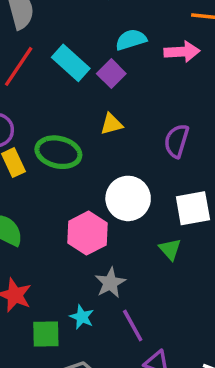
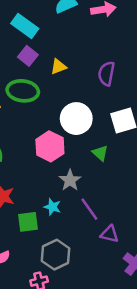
purple square: (111, 74) -> (28, 56), moved
green triangle: (170, 249) -> (100, 153), moved

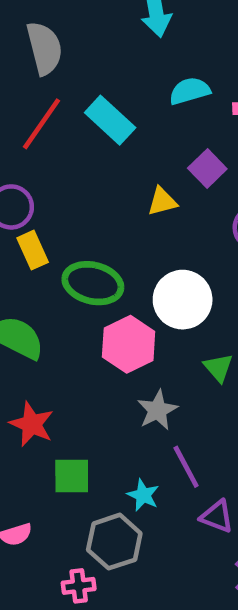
purple square: (28, 56) -> (207, 168), moved
green ellipse: (23, 91) -> (93, 283), moved
cyan star: (52, 207) -> (143, 495), moved

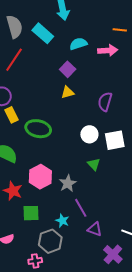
cyan rectangle: (110, 120) -> (43, 33), moved
purple square: (207, 168) -> (68, 69), moved
white circle: (183, 300) -> (89, 134), moved, size x0.7
pink hexagon: (129, 344) -> (40, 177), moved

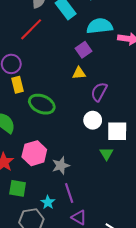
cyan semicircle: (78, 44) -> (100, 26), size x1.4
purple semicircle: (105, 102) -> (99, 92), moved
green triangle: (94, 164) -> (106, 154), moved

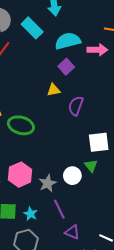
purple square: (83, 50) -> (66, 67), moved
white circle: (93, 120) -> (72, 176), moved
cyan star: (48, 202) -> (31, 214), moved

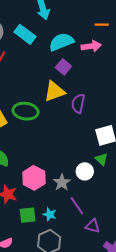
yellow triangle: (53, 90) -> (54, 91), size x1.6
green ellipse: (21, 125) -> (26, 111), moved

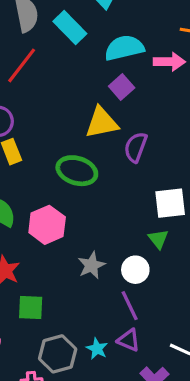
green ellipse: (26, 111) -> (77, 171), moved
white circle: (85, 171) -> (135, 270), moved
pink hexagon: (34, 178) -> (47, 225), moved
purple line: (77, 206) -> (130, 306), moved
cyan star: (50, 214) -> (97, 349), moved

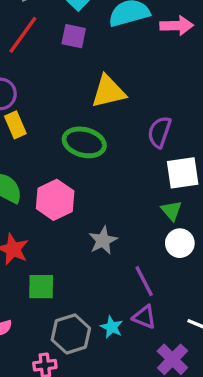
purple square: (122, 87) -> (74, 36), moved, turned -35
purple semicircle: (136, 147) -> (159, 132), moved
white circle: (135, 270) -> (180, 243), moved

